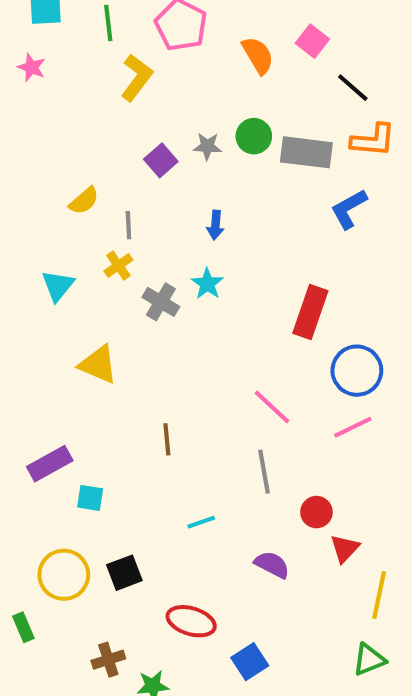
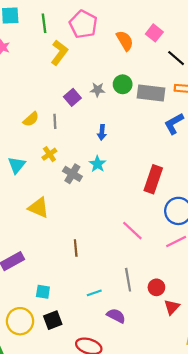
gray line: (128, 225) -> (55, 121), moved
gray line: (264, 472) -> (128, 280), moved
cyan square: (90, 498) -> (43, 292), moved
purple semicircle: (272, 565) -> (116, 316), moved

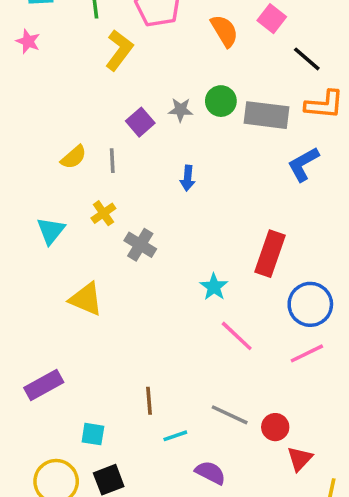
cyan star: (97, 164) -> (214, 287), moved
brown line: (76, 248) -> (149, 401), moved
gray line: (128, 280) -> (230, 415), turned -55

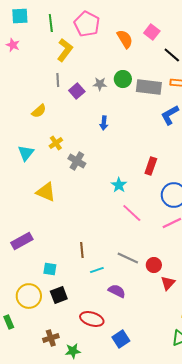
gray line: (112, 161) -> (58, 80), moved
red rectangle: (270, 254) -> (151, 166), size x0.7

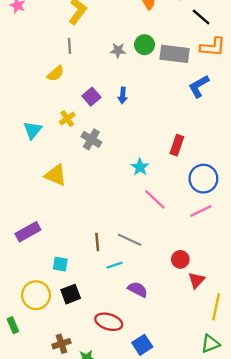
purple square: (77, 91) -> (91, 97), moved
yellow semicircle: (39, 111) -> (56, 74), moved
gray line: (128, 258) -> (130, 240), moved

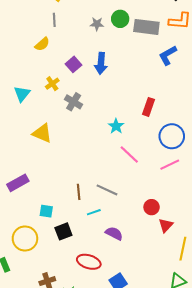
blue arrow: (123, 95) -> (101, 63), size x1.5
black square: (71, 294) -> (63, 231), moved

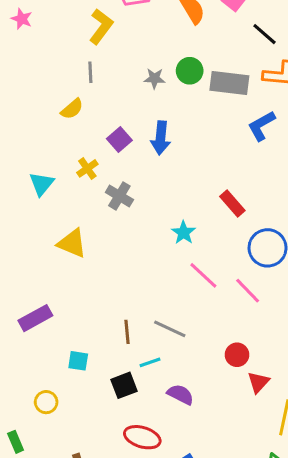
red rectangle: (148, 107) -> (232, 204), turned -60
pink line: (170, 165) -> (248, 291), moved, turned 72
black square: (63, 231) -> (124, 385), moved
yellow circle: (25, 238) -> (46, 402), size x0.6

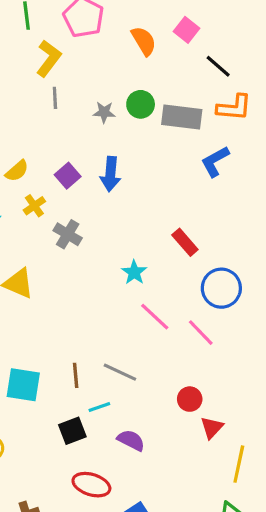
gray line: (90, 72) -> (55, 98), moved
yellow semicircle: (72, 109) -> (17, 171), moved
cyan square: (78, 361) -> (23, 385), moved, size x1.6

